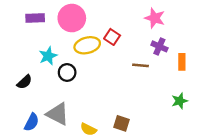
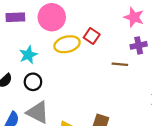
purple cross: (159, 46) -> (139, 45), turned -35
black circle: (67, 72) -> (33, 82), moved

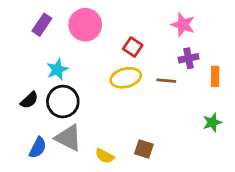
purple rectangle: (15, 17) -> (42, 25), turned -54
yellow ellipse: (67, 44) -> (126, 78), moved
black circle: (33, 82) -> (63, 102), size x1.5

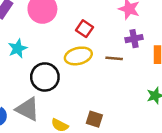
black circle: (63, 102) -> (45, 77), moved

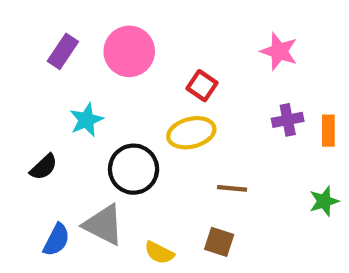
purple cross: (134, 39) -> (288, 120), moved
brown line: (114, 58) -> (232, 188), moved

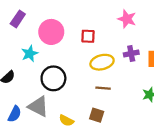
pink circle: (129, 51) -> (51, 32), moved
red square: (202, 86) -> (88, 36), turned -32
yellow ellipse: (191, 133) -> (102, 62), moved

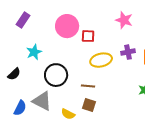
pink circle: (51, 32) -> (67, 26), moved
brown line: (103, 88) -> (88, 86), moved
brown square: (97, 115) -> (89, 105), moved

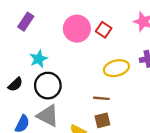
red square: (88, 36) -> (104, 30), moved, turned 32
black circle: (56, 75) -> (48, 86), moved
brown square: (89, 105) -> (102, 120), turned -32

